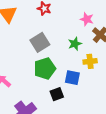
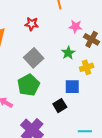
green pentagon: (45, 69) -> (29, 85), moved

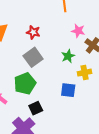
red star: (32, 24) -> (33, 32), moved
black square: (60, 106) -> (36, 108), moved

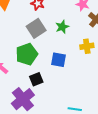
green star: (68, 56) -> (62, 27), moved
blue square: (68, 90) -> (59, 60), moved

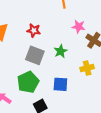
gray square: (36, 28) -> (35, 55), turned -30

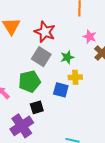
red star: (34, 30) -> (45, 32), size x1.5
yellow cross: (87, 68) -> (75, 77), moved

